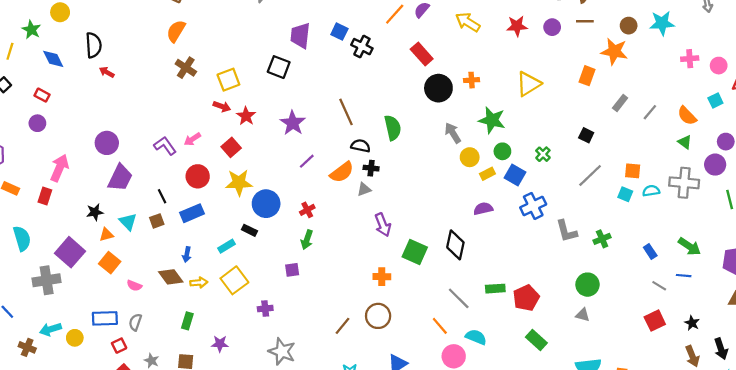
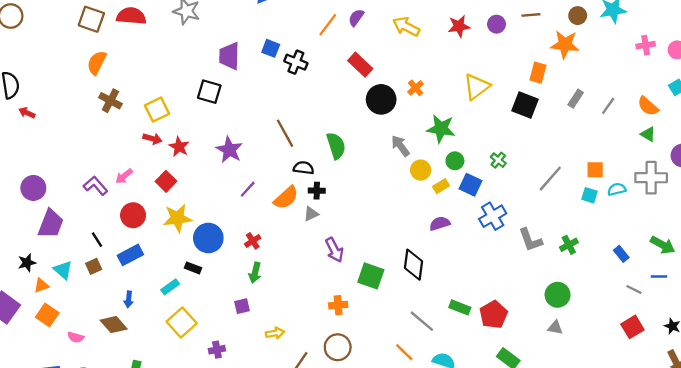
orange cross: (472, 80) -> (416, 88), turned -32
black square: (586, 135) -> (525, 105), moved, size x1.6
yellow arrow: (199, 283) -> (275, 333), moved
green rectangle: (495, 289) -> (460, 307), turned 30

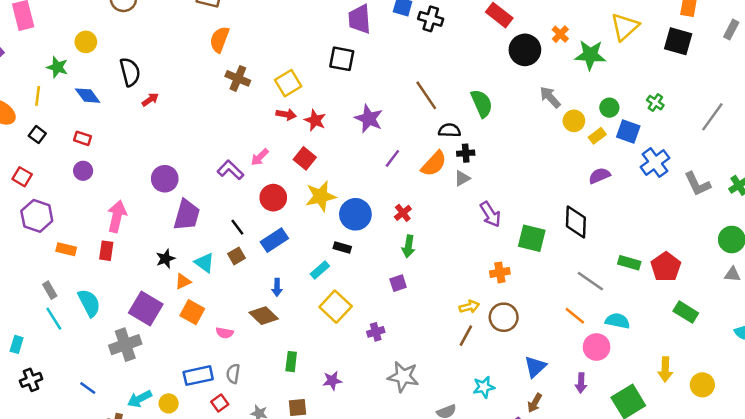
red arrow: (27, 113) -> (150, 100), turned 126
green star: (441, 129) -> (590, 55), moved
yellow arrow: (275, 333) -> (469, 307), moved

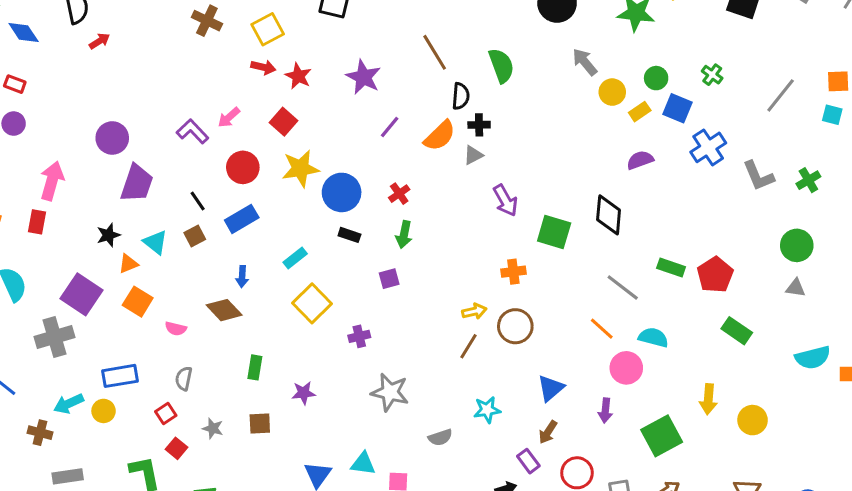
black semicircle: (449, 130) -> (461, 96), turned 90
black rectangle: (342, 248) -> (349, 235), moved
blue rectangle: (198, 376) -> (120, 376), moved

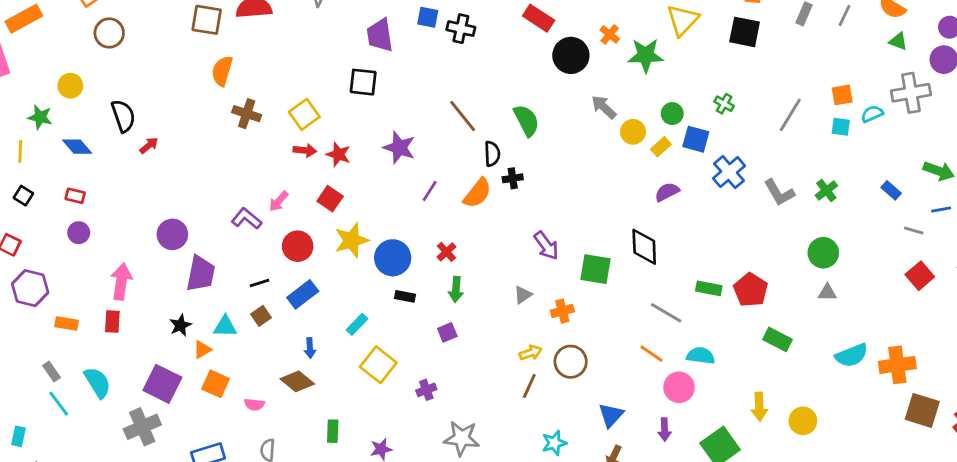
gray triangle: (473, 155) -> (523, 295), moved
black line: (198, 201) -> (259, 283), turned -66
cyan triangle: (155, 242) -> (225, 326), turned -30

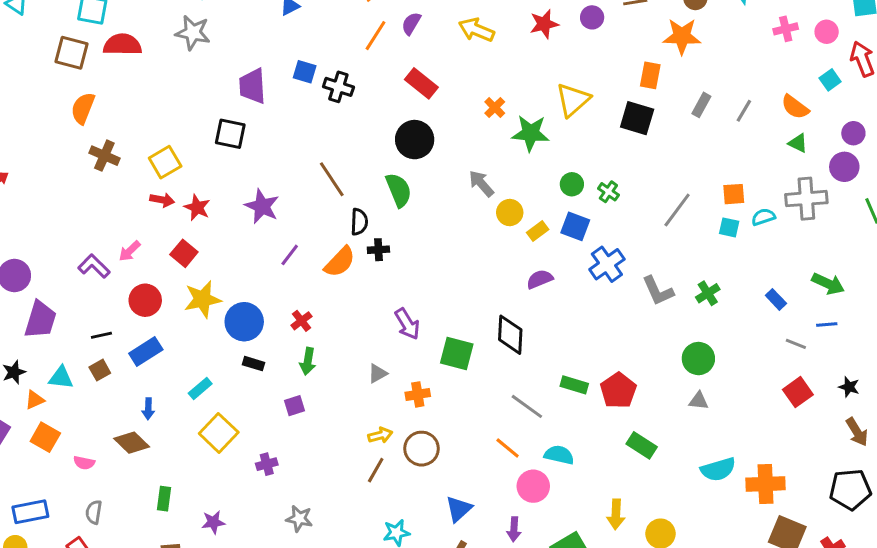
black circle: (571, 55) -> (415, 140), moved
green circle: (672, 114) -> (572, 184), moved
gray star: (462, 438) -> (299, 519), size x0.7

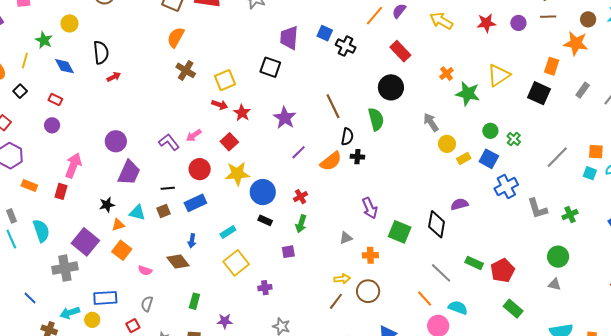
purple semicircle: (540, 279) -> (459, 204), moved

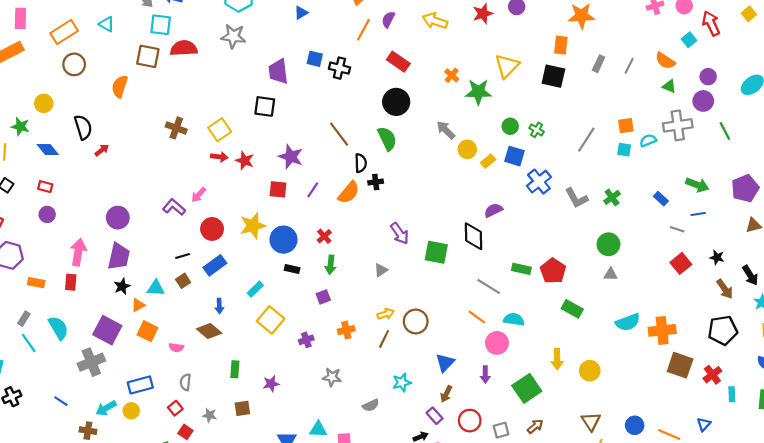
orange semicircle: (176, 37) -> (120, 86), moved
red square: (229, 142) -> (278, 189), moved, turned -30
purple trapezoid: (129, 173) -> (119, 256), moved
gray rectangle: (11, 216) -> (24, 319), turned 64
orange cross: (370, 255) -> (346, 330), moved

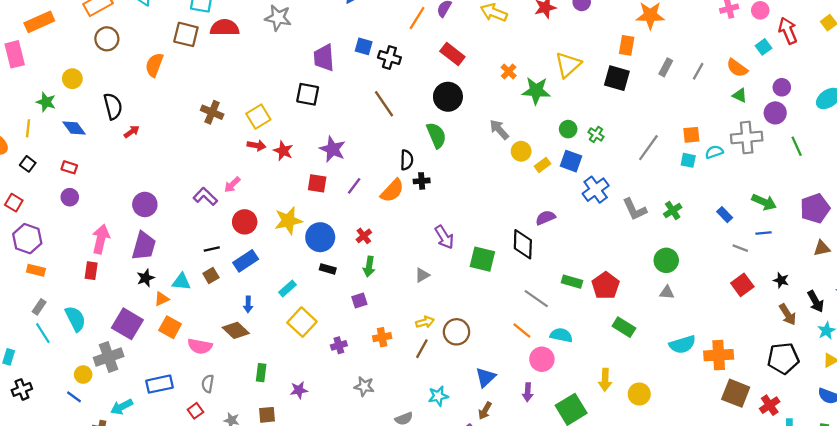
brown line: (339, 134) -> (384, 104), moved
orange rectangle: (36, 283) -> (36, 270), moved
pink semicircle: (176, 347) -> (200, 346), size x1.5
yellow circle: (131, 411) -> (83, 375), moved

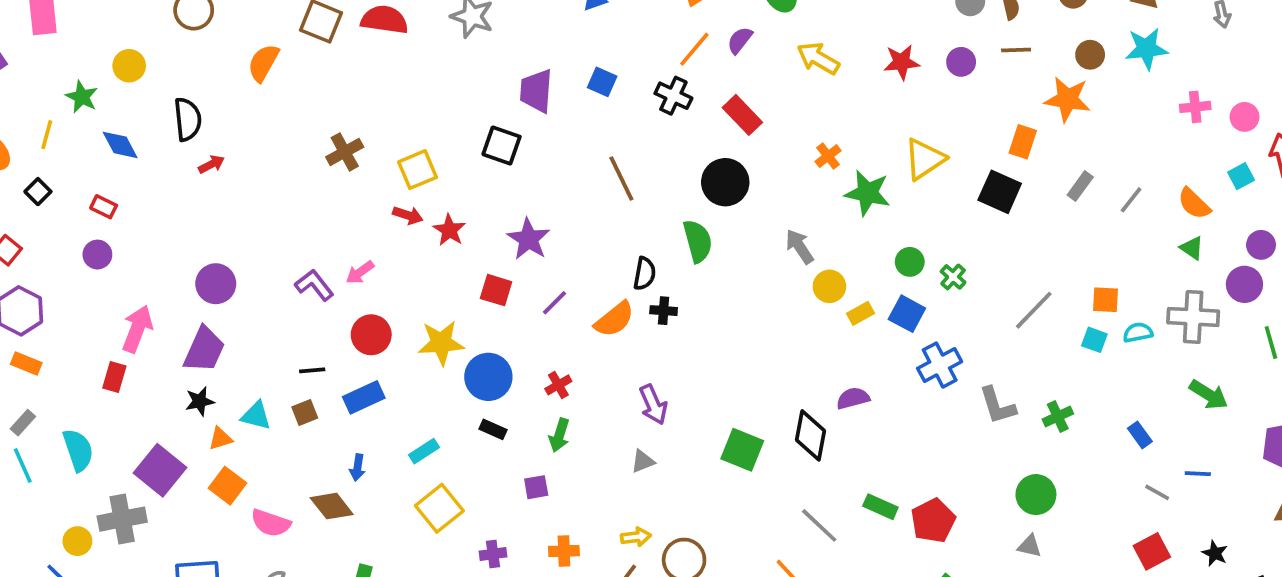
black cross: (389, 57) -> (673, 96), moved
brown cross: (212, 112) -> (345, 152), turned 30
green arrow: (764, 202) -> (1209, 395), moved
purple arrow: (444, 237) -> (653, 405), moved

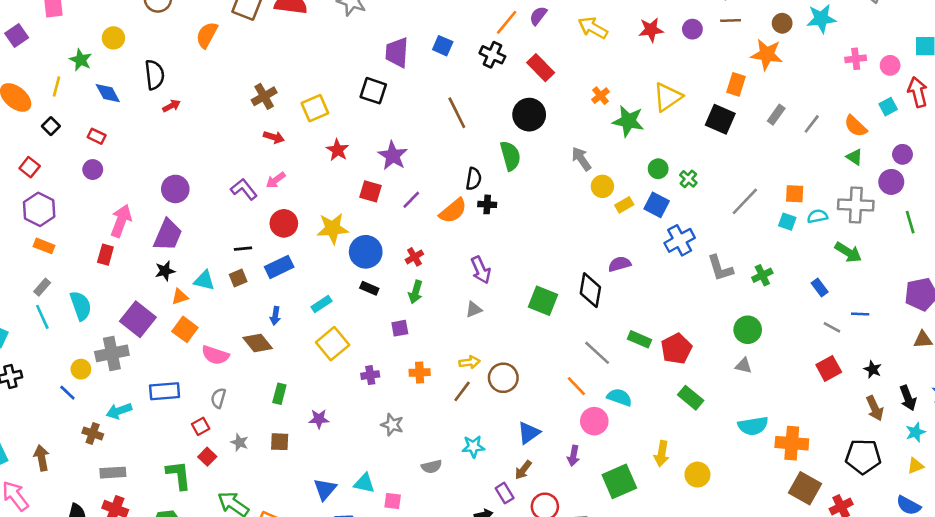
red arrow: (408, 215) -> (274, 137), moved
green arrow: (1209, 395) -> (848, 252), moved

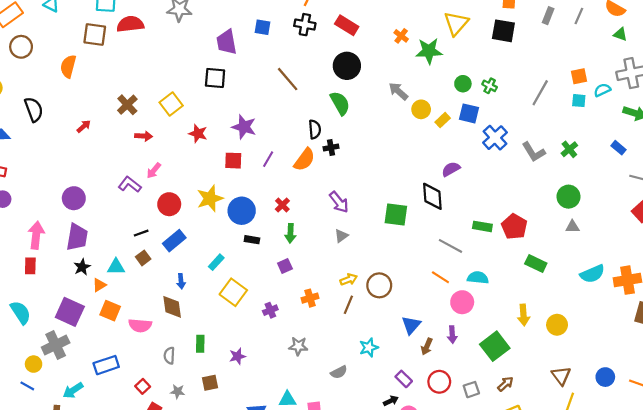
red arrow: (171, 106) -> (84, 126), moved
brown diamond: (258, 343) -> (172, 307), turned 45
gray semicircle: (218, 398) -> (169, 356), moved
brown arrow: (523, 470) -> (427, 347), moved

